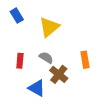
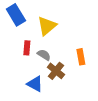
blue rectangle: (17, 16) -> (16, 15), size x1.5
red rectangle: (20, 61) -> (27, 48), moved

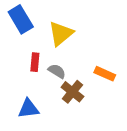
orange rectangle: (81, 57) -> (105, 74), turned -56
blue triangle: (35, 84) -> (28, 109), moved, turned -36

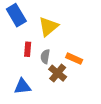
gray semicircle: (57, 71) -> (45, 57), turned -112
orange rectangle: (105, 74) -> (74, 59), moved

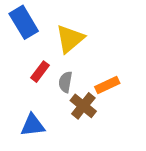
red rectangle: (28, 49) -> (40, 72), turned 32
orange rectangle: (74, 59) -> (107, 85), turned -49

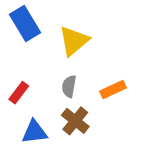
red rectangle: (40, 72) -> (19, 93), moved
brown cross: (83, 106) -> (75, 121), moved

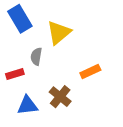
gray semicircle: (69, 86) -> (36, 56), moved
red rectangle: (19, 93) -> (15, 74), turned 36

